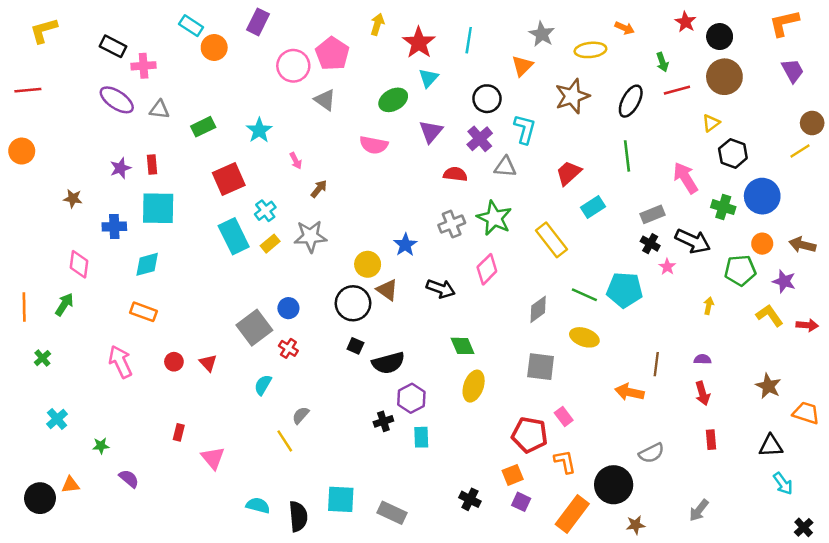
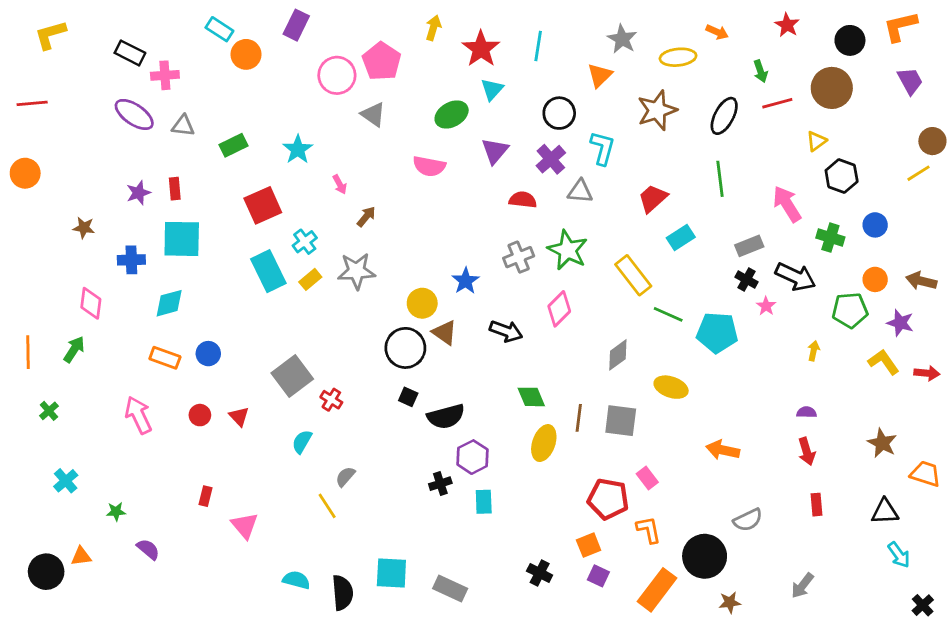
black circle: (720, 37) -> (850, 40), moved
blue circle: (762, 196) -> (875, 225), size x0.6
green line: (584, 295) -> (668, 314), moved
blue circle: (288, 308) -> (208, 354), moved
brown line: (656, 364) -> (579, 418), moved

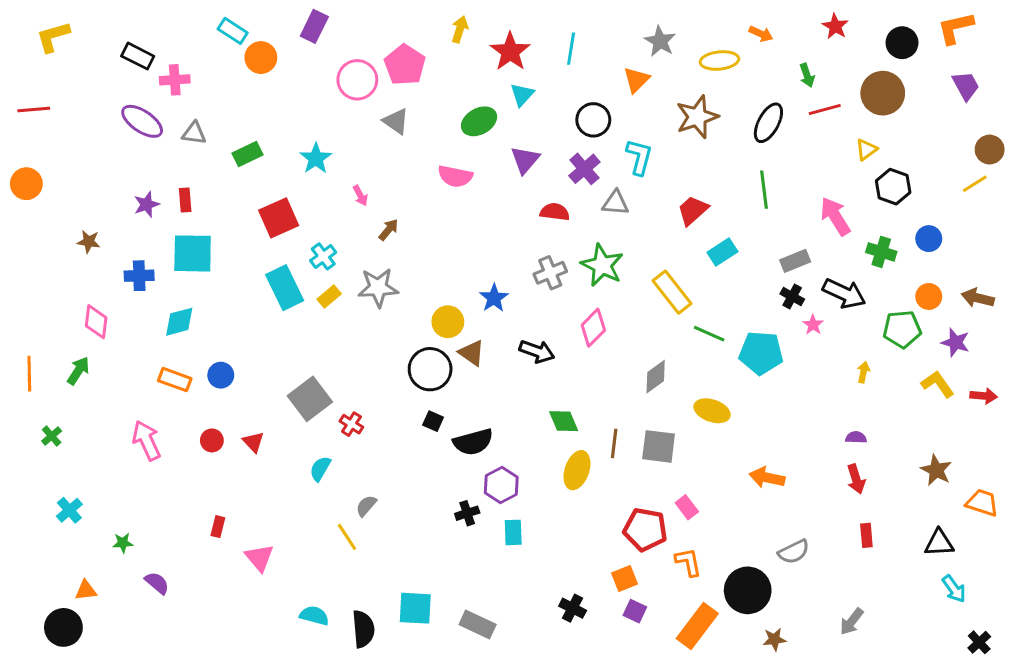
black circle: (46, 572) -> (63, 627), moved

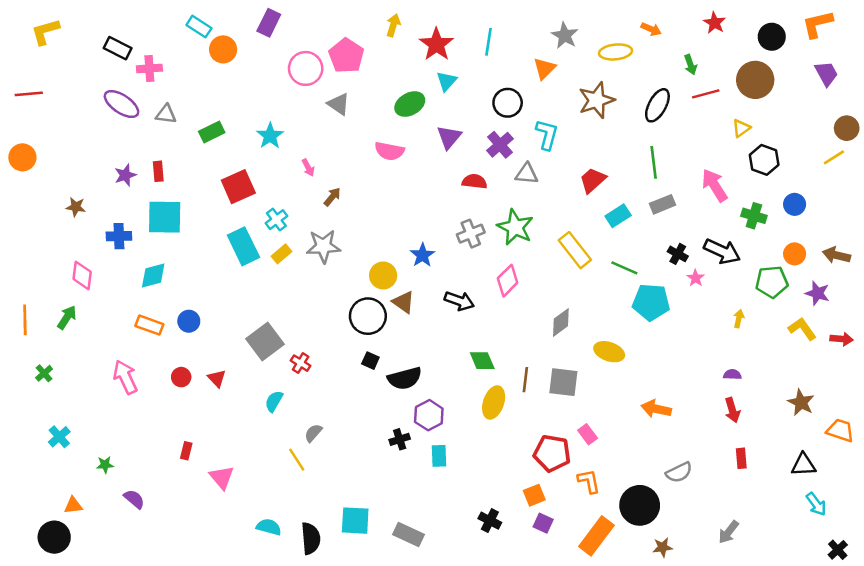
gray rectangle: (795, 261) -> (663, 204), moved
green line: (709, 334) -> (624, 268), moved

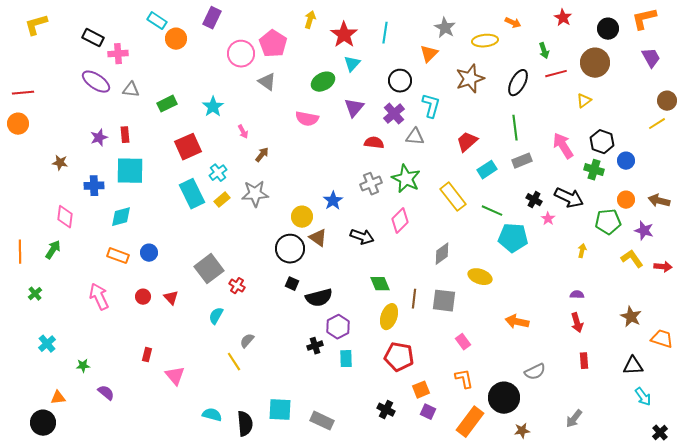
red line: (29, 94) -> (23, 93), moved
black hexagon: (764, 160) -> (602, 142), moved
red pentagon: (552, 453) -> (399, 357), moved

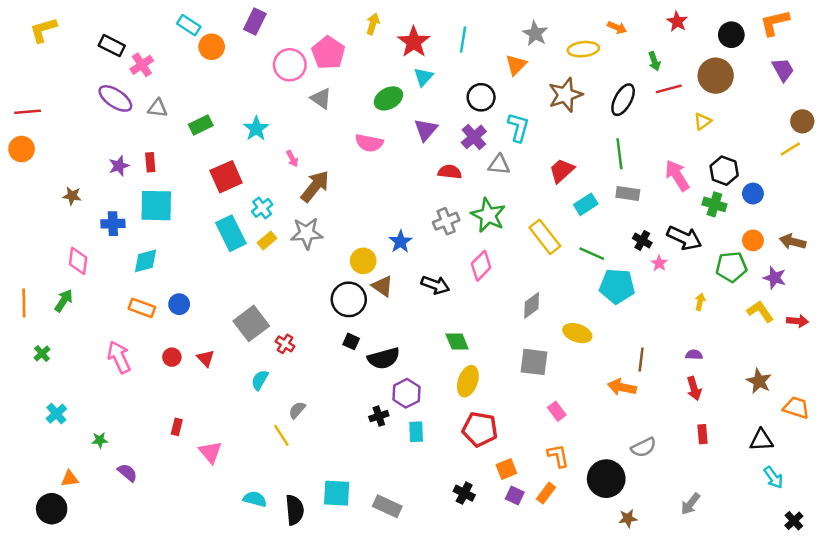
pink cross: (118, 54) -> (142, 65), turned -30
brown arrow: (262, 155) -> (315, 186), size x1.8
gray rectangle: (522, 161) -> (628, 194), turned 30
brown line: (414, 299) -> (641, 360), moved
orange rectangle: (470, 422) -> (546, 493), moved, size x0.6

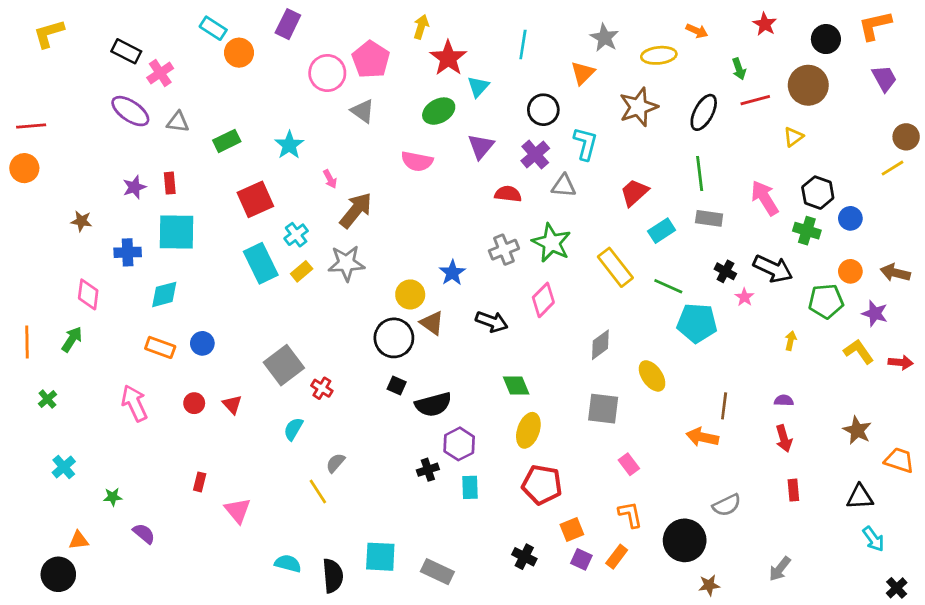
red star: (414, 42) -> (448, 58), moved
yellow ellipse: (577, 333) -> (652, 376), turned 36

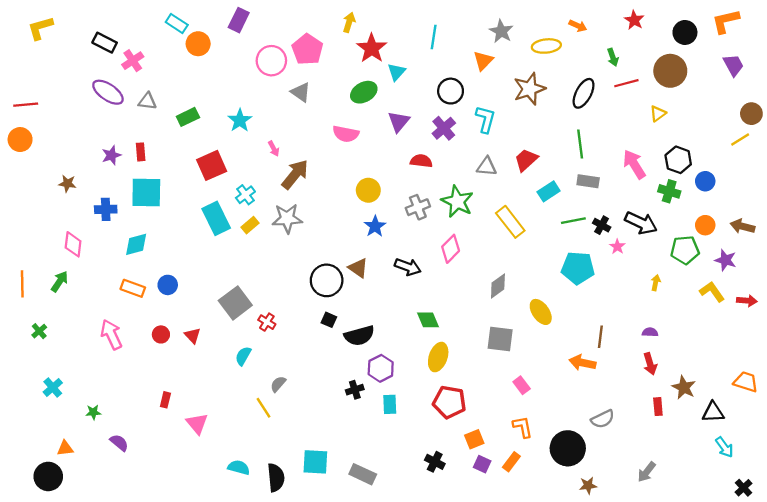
gray triangle: (564, 186) -> (487, 167), moved
green line: (668, 286) -> (573, 221), moved, turned -35
yellow circle: (410, 294) -> (368, 190), moved
brown star: (857, 430) -> (684, 387), moved

